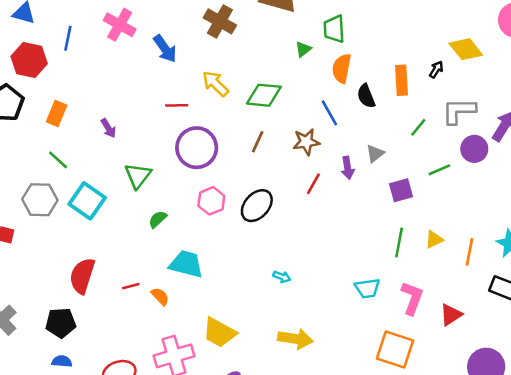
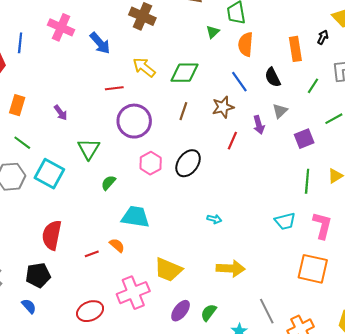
black semicircle: (366, 96) -> (273, 77), moved
red line: (131, 286) -> (92, 254), moved
blue semicircle: (62, 361) -> (29, 306), moved, turned 49

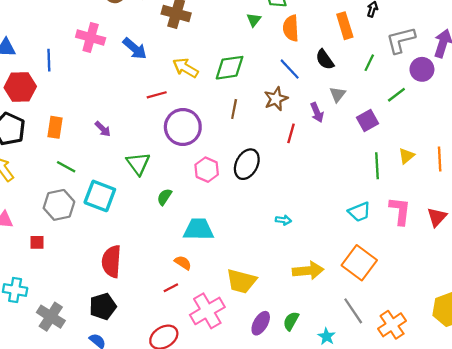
red line: (92, 254) -> (171, 288), moved
orange square: (313, 269) -> (359, 263), moved, turned 32

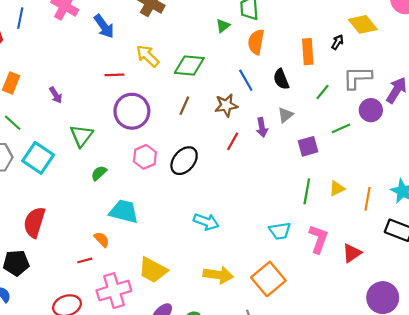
cyan arrow: (283, 220) -> (206, 222), size x1.6

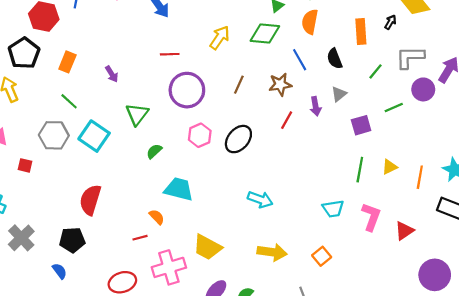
yellow arrow: (148, 56) -> (220, 38), moved, turned 80
green diamond: (189, 66) -> (265, 34), moved
orange square: (268, 279) -> (322, 256), size x0.6

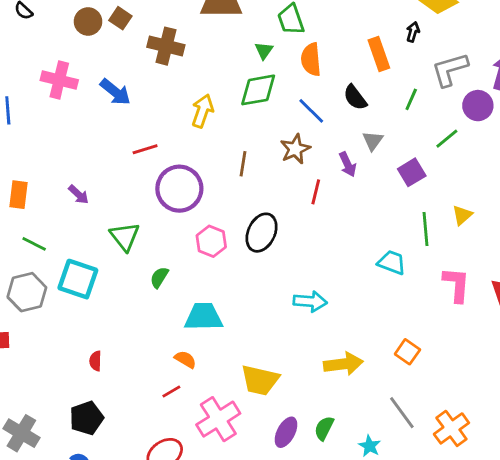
red semicircle: (90, 200) -> (95, 361), size x0.5
cyan trapezoid: (333, 209) -> (392, 262), moved, turned -135

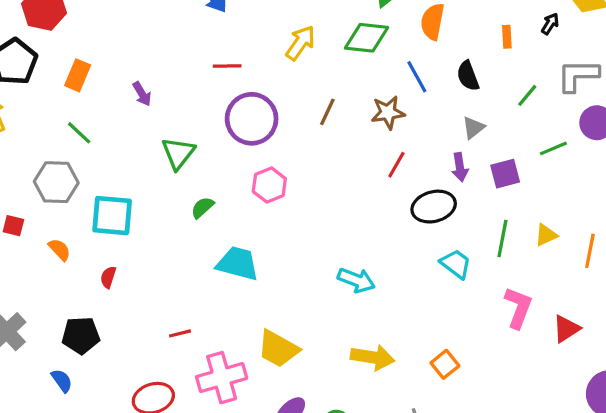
orange rectangle: (379, 54) -> (507, 37), size x0.6
purple arrow: (348, 164) -> (460, 167), moved
black ellipse: (262, 233) -> (434, 207), moved, turned 33
cyan square: (78, 279) -> (112, 216), moved, turned -30
orange semicircle: (185, 359) -> (59, 250), moved

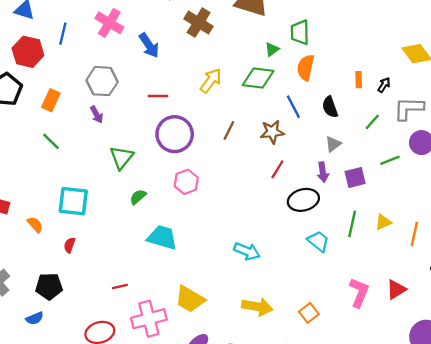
black arrow: (550, 24) -> (384, 85), moved
gray hexagon: (56, 182) -> (102, 81), moved
pink L-shape: (518, 308) -> (359, 293), moved
blue semicircle: (62, 381) -> (35, 318), turned 102

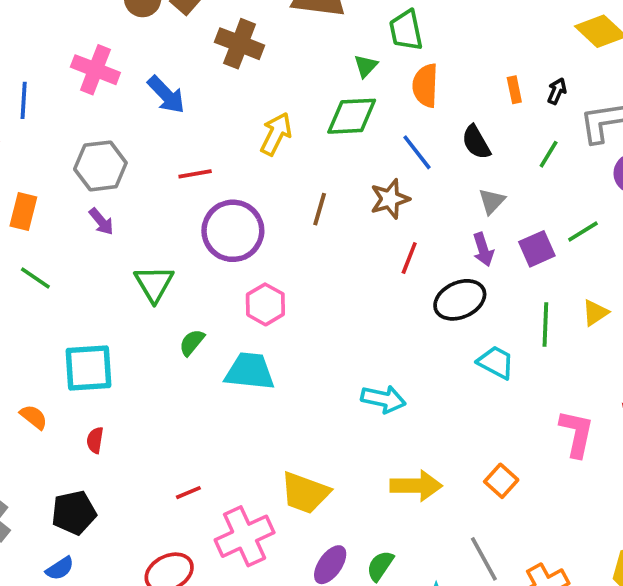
green line: (390, 160) -> (583, 231), moved
cyan trapezoid: (162, 237) -> (250, 371), moved

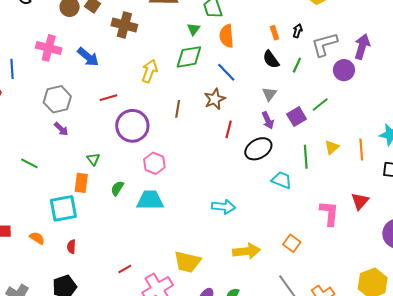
black semicircle: (476, 142) -> (271, 59), moved
orange rectangle: (23, 211) -> (81, 183), moved
green triangle: (154, 284) -> (93, 159), size x0.6

